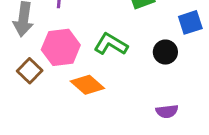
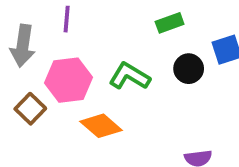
black circle: (165, 52) -> (189, 69), moved

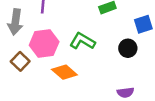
black circle: (189, 69) -> (128, 48), moved

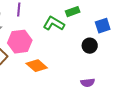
green L-shape: (82, 41) -> (54, 24), moved

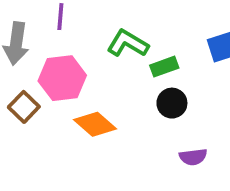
green rectangle: (73, 12) -> (164, 67), moved
black circle: (90, 46) -> (172, 103), moved

